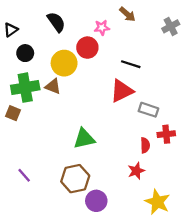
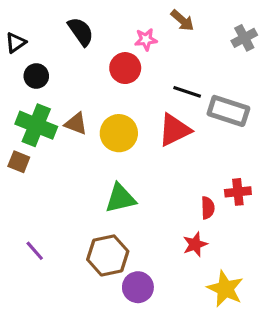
yellow circle: (64, 63) -> (119, 133), moved
green cross: (25, 88) -> (36, 125), turned 32
gray rectangle: (148, 110) -> (228, 111), moved, size x1.4

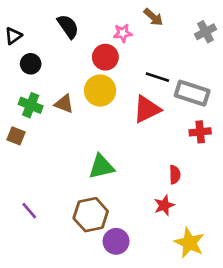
green cross: (36, 125) -> (31, 105), size x0.7
yellow circle: (119, 133) -> (100, 91), moved
red cross: (238, 192) -> (200, 132), moved

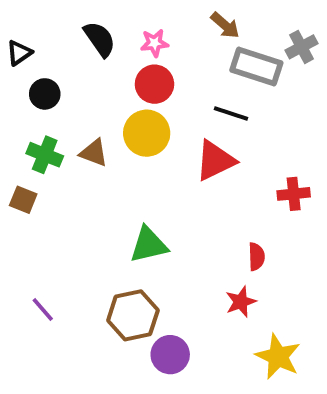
pink star: (123, 33) -> (154, 43), moved
gray rectangle: (192, 93) -> (256, 67), moved

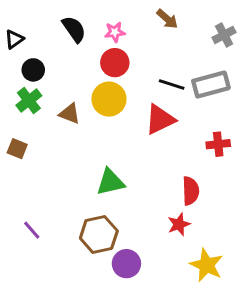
gray rectangle: (256, 67) -> (211, 84), moved, turned -33
green cross: (45, 155) -> (29, 101), moved, turned 30
red semicircle: (256, 257) -> (191, 191), size x1.4

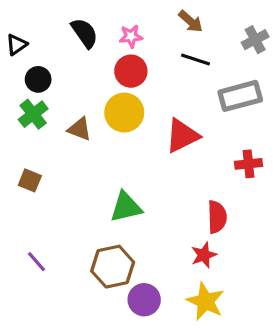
black line: (172, 84) -> (195, 60), moved
brown square: (17, 149) -> (30, 180), moved
yellow star: (207, 265) -> (205, 301), moved

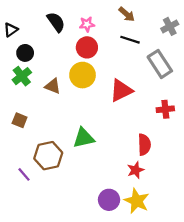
gray rectangle: (240, 96) -> (160, 64), turned 72
brown hexagon: (113, 267) -> (48, 156), moved
purple circle: (144, 300) -> (109, 200), moved

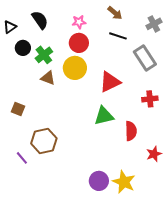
black semicircle: (56, 22) -> (40, 20), moved
green cross: (22, 76) -> (44, 55), moved
green triangle: (84, 138) -> (104, 116), moved
red star: (136, 170) -> (154, 154), moved

